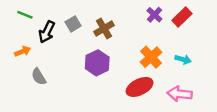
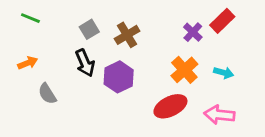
purple cross: (154, 15) -> (193, 32), moved
black arrow: (47, 32) -> (85, 63), moved, turned -50

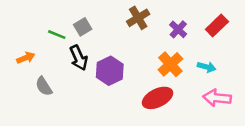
green line: (30, 18) -> (57, 35), moved
red rectangle: (222, 21) -> (217, 26), moved
brown cross: (127, 35) -> (138, 18), moved
pink arrow: (219, 115) -> (217, 98), moved

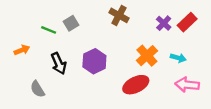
brown cross: (138, 18) -> (119, 15), turned -30
purple cross: (178, 29) -> (164, 23), moved
black arrow: (79, 58) -> (59, 63), moved
gray semicircle: (44, 86) -> (37, 89), moved

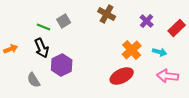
red rectangle: (187, 22) -> (177, 28), moved
orange arrow: (22, 50) -> (11, 49), moved
purple hexagon: (94, 61) -> (62, 65), moved
black arrow: (59, 63) -> (42, 48), moved

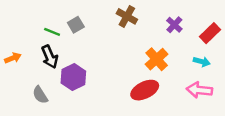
cyan arrow: (160, 52) -> (202, 62), moved

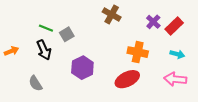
gray square: (76, 25) -> (67, 34), moved
red rectangle: (210, 33) -> (174, 26), moved
orange cross: (157, 59) -> (138, 52), turned -36
purple hexagon: (73, 77) -> (82, 68), moved

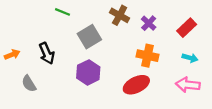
purple cross: (153, 22) -> (149, 23), moved
green line: (46, 28) -> (62, 12), moved
gray square: (67, 34) -> (89, 37), moved, size x1.5
gray semicircle: (35, 83) -> (29, 84), moved

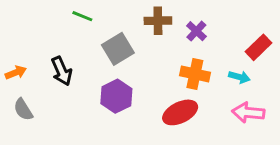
brown cross: (120, 15) -> (158, 21), turned -30
red rectangle: (187, 28) -> (259, 47), moved
cyan arrow: (190, 58) -> (239, 77), moved
gray semicircle: (29, 84) -> (23, 110), moved

